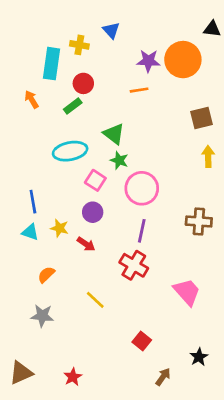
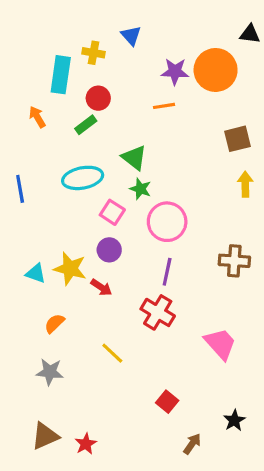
blue line: (33, 202) -> (20, 189), moved
yellow star: (59, 228) -> (70, 269), size x1.5
brown triangle: (21, 373) -> (45, 436), moved

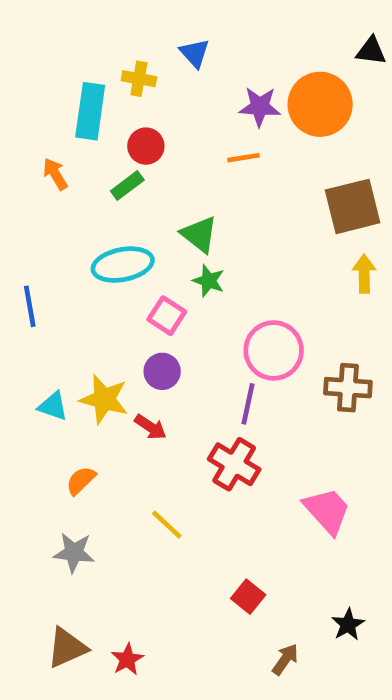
brown square: (237, 139) -> (353, 206), size x1.4
blue line: (20, 189) -> (30, 306), moved
pink circle: (167, 222) -> (274, 350), moved

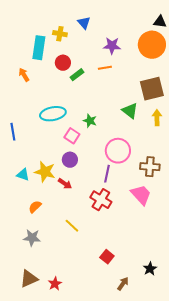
orange circle: (320, 104) -> (152, 45), moved
green rectangle: (127, 186) -> (77, 75), moved
green triangle: (199, 234) -> (130, 111), moved
pink trapezoid: (327, 511) -> (141, 195), moved

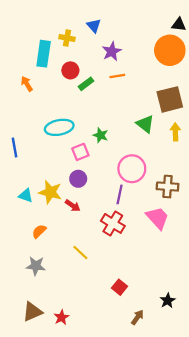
purple star: (112, 46) -> (112, 51), moved, turned -30
pink square: (72, 136) -> (80, 152), turned 35

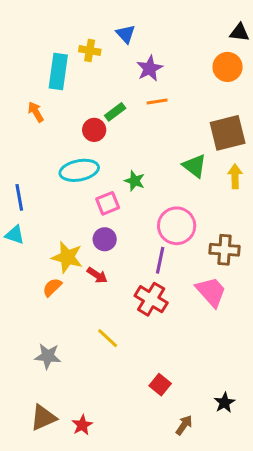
orange circle: (170, 50) -> (228, 67), size x0.7
red circle: (70, 70) -> (94, 130), moved
cyan triangle: (26, 196) -> (15, 235), moved
orange semicircle: (39, 231) -> (52, 287), moved

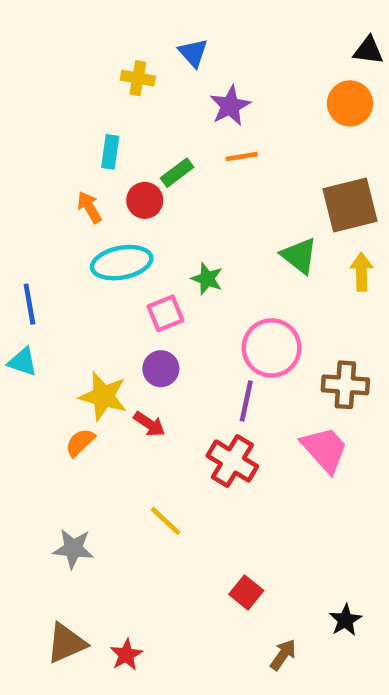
cyan rectangle: (58, 71) -> (110, 152), moved, size x0.6
orange arrow: (36, 112) -> (89, 207), moved

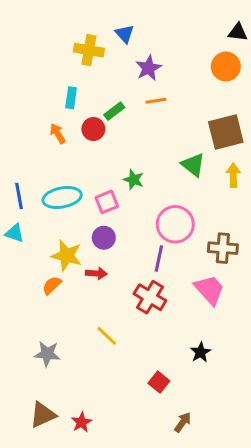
yellow cross: (138, 78) -> (89, 50), size x1.4
cyan ellipse: (122, 263) -> (62, 197), moved
red arrow: (149, 424) -> (96, 273), turned -30
black star: (345, 620) -> (201, 352), moved

